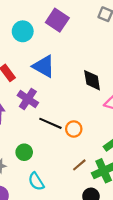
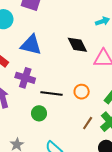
orange circle: (74, 129) -> (82, 92), moved
green circle: (24, 152) -> (39, 113), moved

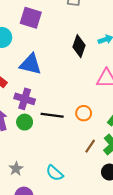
black diamond: (77, 45) -> (79, 46), moved, turned 45
green circle: (39, 113) -> (25, 122), moved

